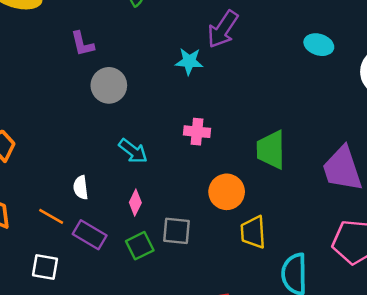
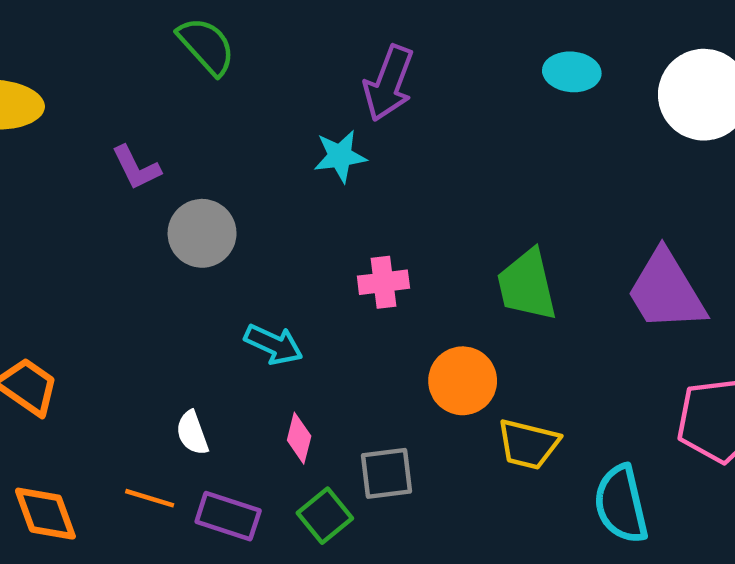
yellow trapezoid: (253, 232) -> (528, 444), turned -60

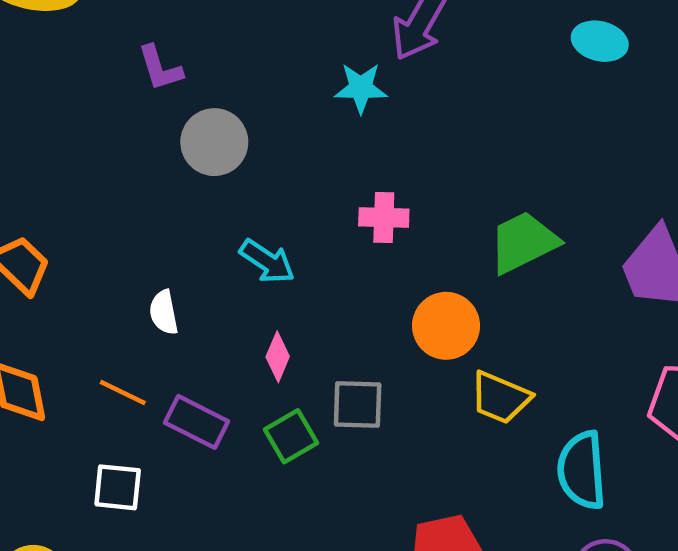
green trapezoid: (527, 285) -> (523, 242), turned 68
white semicircle: (192, 433) -> (164, 312), moved

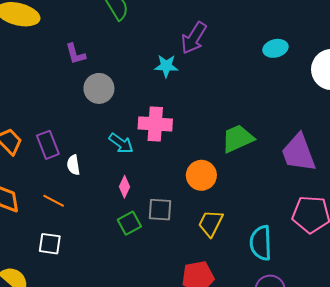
cyan ellipse: (600, 41) -> (275, 48), turned -30
pink cross: (384, 218) -> (155, 124), moved, size x1.5
yellow trapezoid: (500, 398) -> (211, 223), moved, turned 92
purple rectangle: (196, 422) -> (48, 145), moved, turned 40

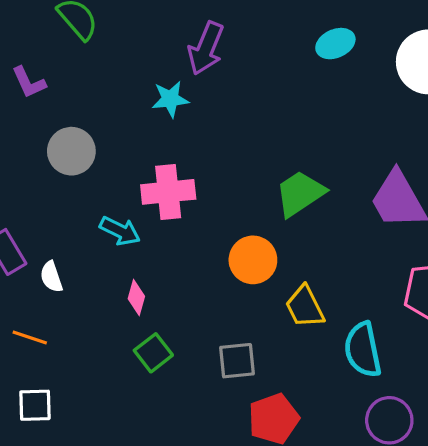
purple L-shape: (75, 54) -> (29, 82), moved
gray square: (160, 210) -> (237, 361), moved
yellow trapezoid: (211, 223) -> (305, 307), moved, turned -44

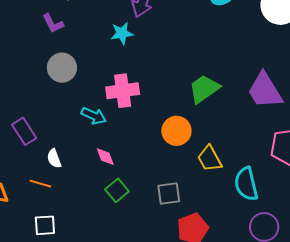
purple L-shape: (29, 82) -> (53, 23), moved
white semicircle: (51, 277) -> (54, 159), moved
pink diamond: (136, 298) -> (105, 157), turned -35

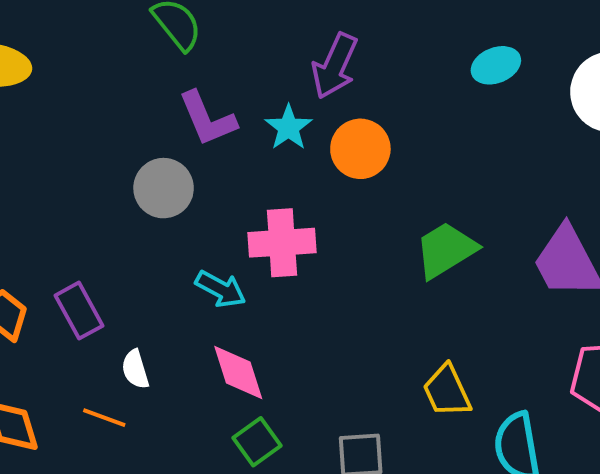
purple L-shape: (53, 23) -> (207, 119), moved, size x1.4
cyan star: (122, 33) -> (288, 127), turned -30
orange circle: (176, 131) -> (360, 149), moved
pink diamond: (105, 157) -> (238, 373), size x1.5

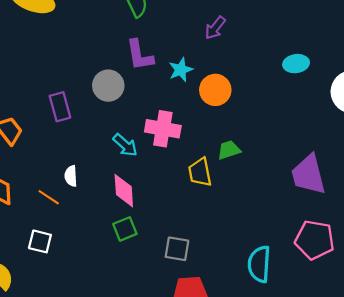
purple arrow: (335, 66) -> (215, 28), moved, size x0.7
green trapezoid: (446, 250) -> (229, 150), moved, size x0.7
purple rectangle: (79, 311) -> (60, 107), moved
yellow trapezoid: (447, 391) -> (200, 172), moved

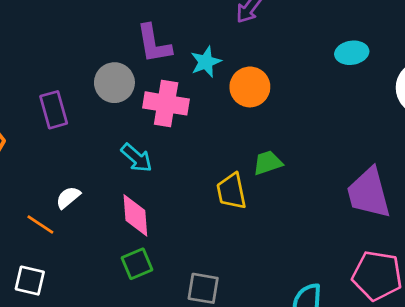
pink cross: (163, 129) -> (166, 103), moved
white semicircle: (71, 176) -> (68, 197), turned 54

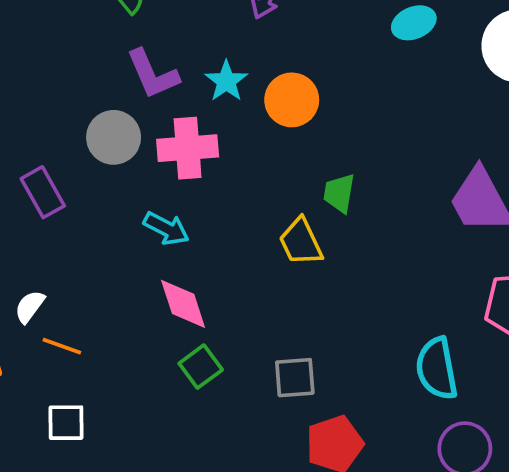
green trapezoid: (268, 163) -> (339, 193), turned -48
white semicircle: (68, 197) -> (30, 307), moved

